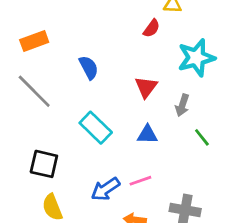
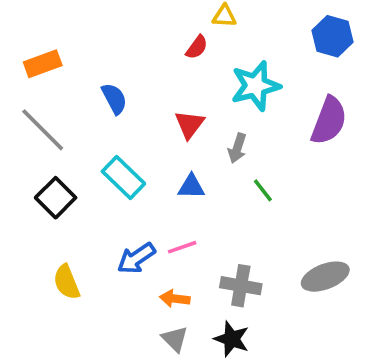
black square: (44, 164) -> (56, 198), moved, turned 32

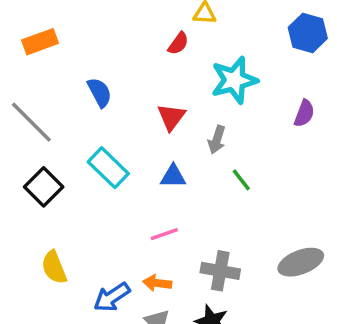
orange rectangle: (43, 64) -> (40, 42), moved
purple semicircle: (329, 121) -> (304, 113), size x0.6
blue arrow: (136, 258) -> (112, 297), moved

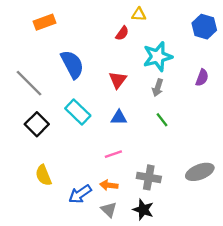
orange rectangle: (40, 42) -> (45, 22), moved
blue semicircle: (100, 92) -> (72, 64), size x1.5
gray arrow: (217, 140) -> (158, 88), moved

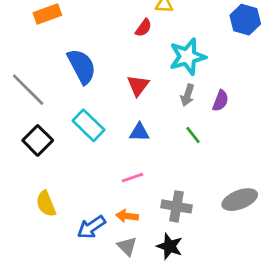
purple semicircle: (202, 78) -> (220, 101), moved

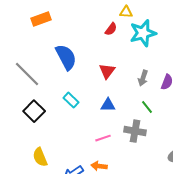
cyan star: (187, 57) -> (143, 33), moved
cyan rectangle: (89, 125) -> (71, 100), size x0.7
gray cross: (176, 206) -> (135, 131), moved

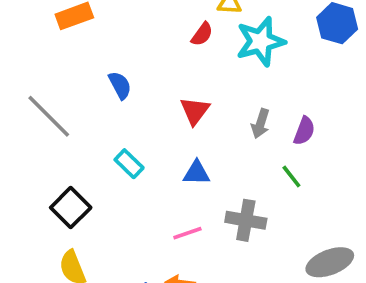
blue semicircle: (66, 57) -> (120, 85), size x0.6
green line: (147, 107) -> (291, 176), moved
black square: (34, 111) -> (71, 208), moved

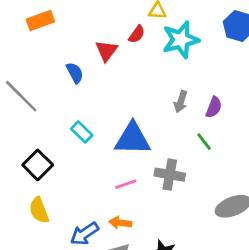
red triangle: (195, 111) -> (106, 51), moved
blue triangle: (197, 173) -> (133, 139), size x1.8

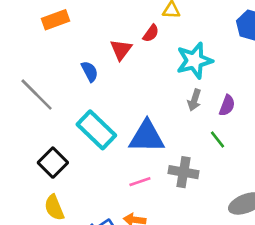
cyan star: (181, 40) -> (194, 61), moved
cyan rectangle: (82, 132) -> (96, 130), size x1.8

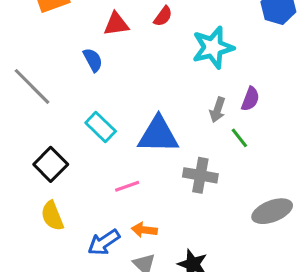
red triangle: (121, 50) -> (116, 24), moved, turned 45
gray arrow: (194, 100) -> (218, 110), moved
cyan rectangle: (96, 130) -> (101, 127), size x0.7
pink line: (140, 182) -> (127, 186), moved

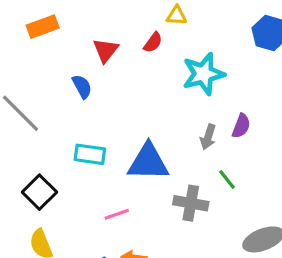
red triangle: (116, 24) -> (106, 50), turned -44
cyan rectangle: (101, 127) -> (90, 154), turned -36
green line: (239, 138) -> (227, 180), moved

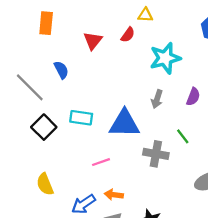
orange rectangle: (43, 27) -> (46, 23), turned -65
blue semicircle: (82, 87) -> (61, 70), moved
gray arrow: (208, 137) -> (157, 99), moved
black square: (39, 192) -> (44, 127), moved

